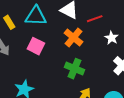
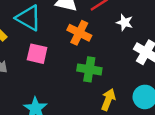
cyan triangle: (36, 16) -> (28, 18), turned 40

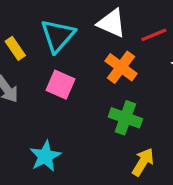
cyan triangle: (28, 18) -> (58, 36), turned 32

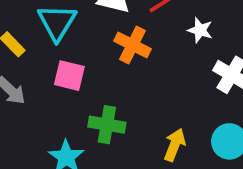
green cross: (125, 118) -> (107, 125), moved

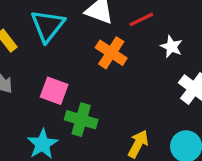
pink square: (69, 76) -> (54, 91), moved

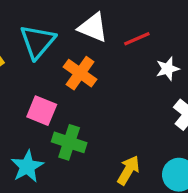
white star: (171, 47) -> (168, 69), turned 30
orange cross: (111, 53) -> (80, 73), moved

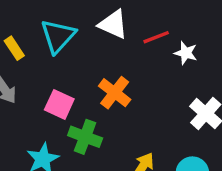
white star: (168, 69) -> (186, 53), moved, turned 30
orange cross: (80, 73) -> (115, 93), moved

